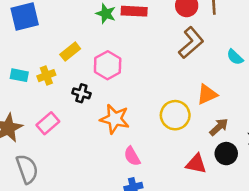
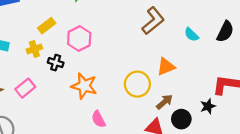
yellow cross: (46, 76) -> (34, 49), moved
brown arrow: (219, 127) -> (164, 102), moved

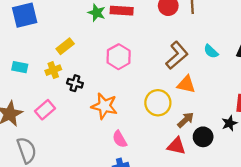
brown L-shape: (153, 21) -> (177, 55), moved
pink hexagon: (79, 39) -> (119, 57), moved
orange triangle: (166, 67) -> (186, 84), turned 36

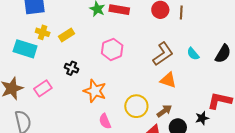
cyan rectangle: (20, 67) -> (25, 49), size x1.6
yellow cross: (53, 70) -> (43, 32), moved, turned 32
yellow circle: (158, 103) -> (136, 106), moved

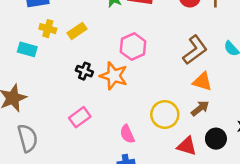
cyan rectangle: (25, 49) -> (27, 49), size x0.7
pink rectangle: (43, 88) -> (80, 117), moved
orange star: (95, 91) -> (114, 76), moved
brown arrow: (164, 111) -> (200, 108), moved

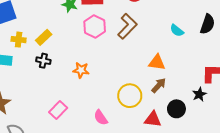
pink hexagon: (133, 47) -> (95, 27), moved
brown L-shape: (195, 50) -> (127, 26), moved
black cross: (84, 71) -> (43, 61), moved
orange star: (114, 76) -> (81, 70), size x0.7

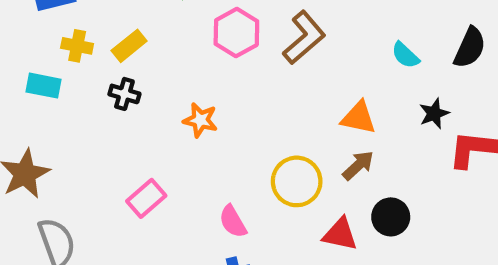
black star: (199, 94) -> (434, 113), moved

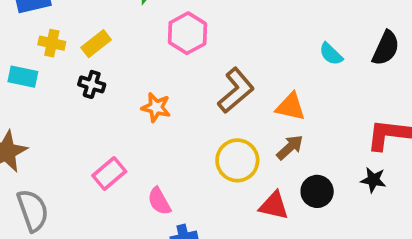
brown L-shape: (304, 38) -> (236, 90), moved
black star: (434, 113) -> (373, 180), moved, turned 30
pink semicircle: (233, 221) -> (159, 201), moved

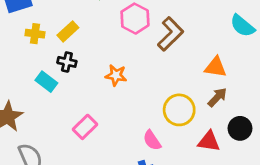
cyan semicircle: (331, 54) -> (242, 26), size x1.4
cyan rectangle: (23, 77) -> (46, 82), moved, turned 30
brown L-shape: (236, 90) -> (170, 34), moved
pink semicircle: (159, 201) -> (152, 140), moved

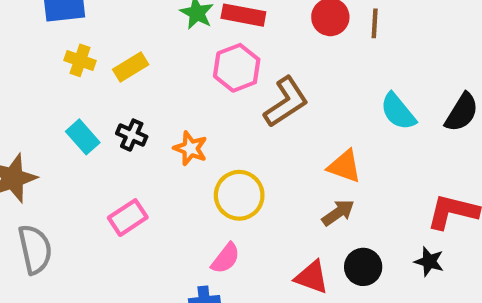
black cross: (67, 62) -> (132, 135), moved
yellow circle: (179, 110) -> (239, 195), moved
pink semicircle: (152, 140) -> (226, 258), turned -120

